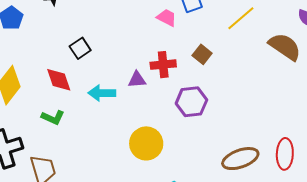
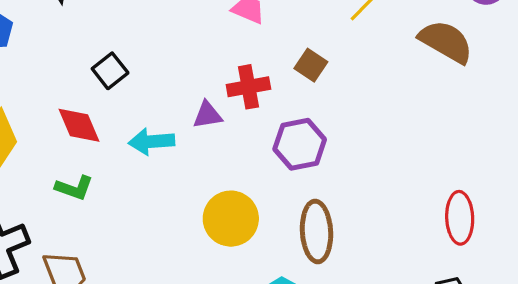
brown ellipse: (240, 159) -> (316, 231), moved, turned -69

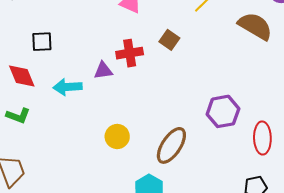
black square: (110, 71) -> (42, 42), turned 35
purple hexagon: (300, 144) -> (223, 111), moved
yellow circle: (231, 219) -> (117, 137), size x0.7
brown ellipse: (316, 231) -> (171, 145), turned 36

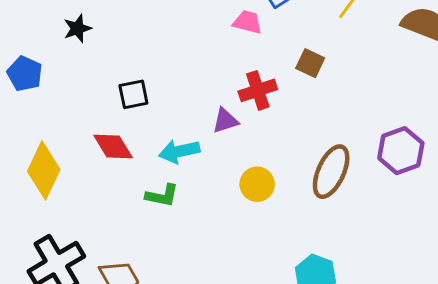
green L-shape: (18, 116) -> (162, 196), moved
yellow circle: (117, 137) -> (257, 184), moved
brown ellipse: (171, 145) -> (331, 172), moved

